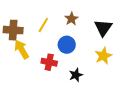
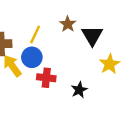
black triangle: (103, 28) -> (92, 35), moved
blue circle: (67, 45) -> (32, 57), moved

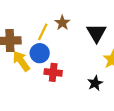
brown star: (68, 24) -> (62, 23), moved
black star: (79, 90) -> (95, 83), moved

